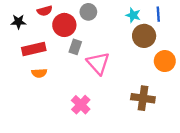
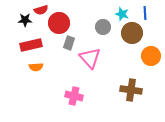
gray circle: (88, 12) -> (103, 27), moved
black star: (18, 22) -> (25, 20), moved
pink cross: (81, 105) -> (74, 96), turned -30

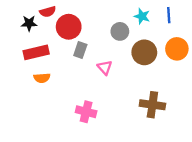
brown circle: (132, 33) -> (144, 52), moved
orange circle: (151, 56) -> (177, 49), moved
pink triangle: (90, 58) -> (105, 67), size x0.6

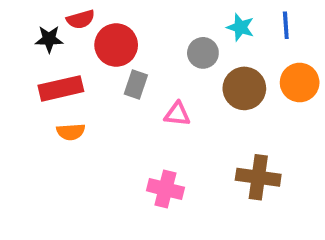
pink triangle: (105, 67) -> (177, 114), turned -42
pink cross: (86, 112) -> (165, 189), moved

